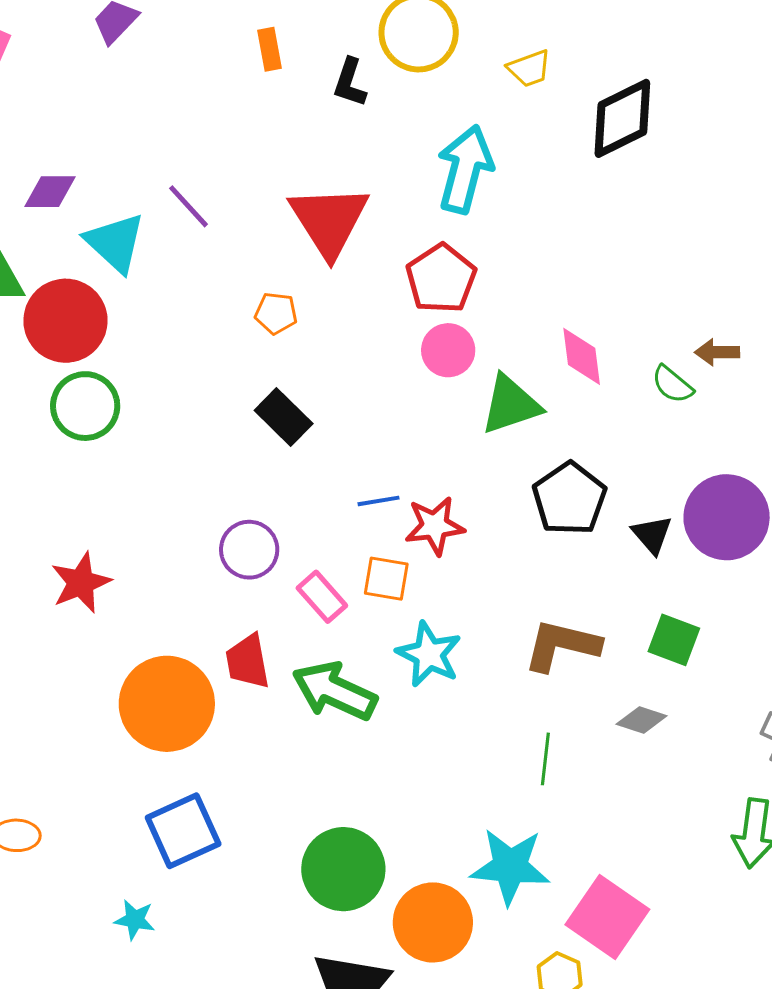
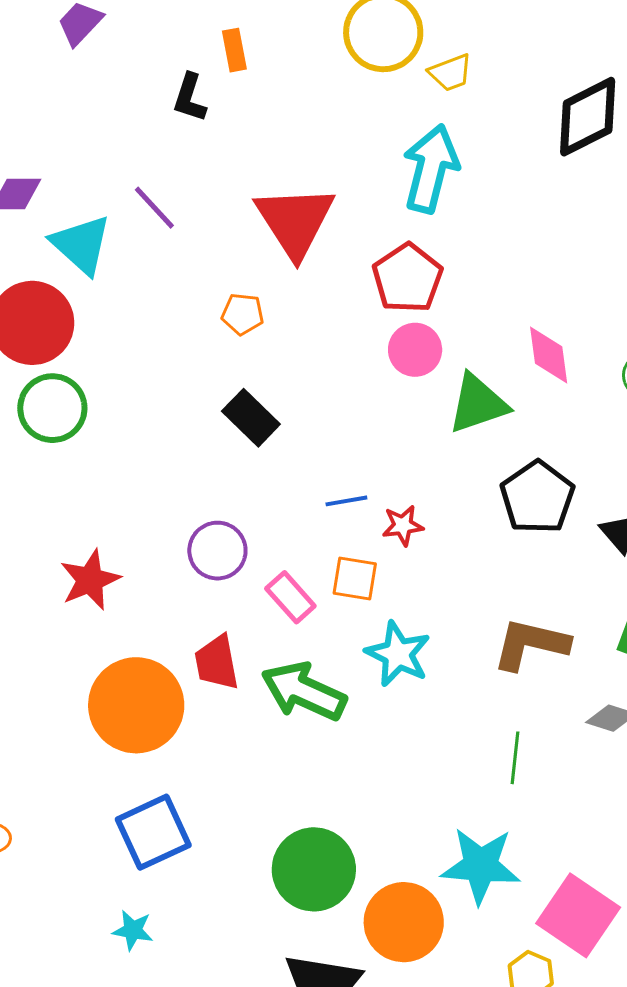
yellow trapezoid: (529, 68) -> (450, 73), moved
black L-shape: (350, 83) -> (190, 98), moved
red star: (435, 526) -> (403, 525), size x0.7
red star: (81, 583) -> (90, 580), moved
cyan star: (135, 920) -> (133, 930), moved

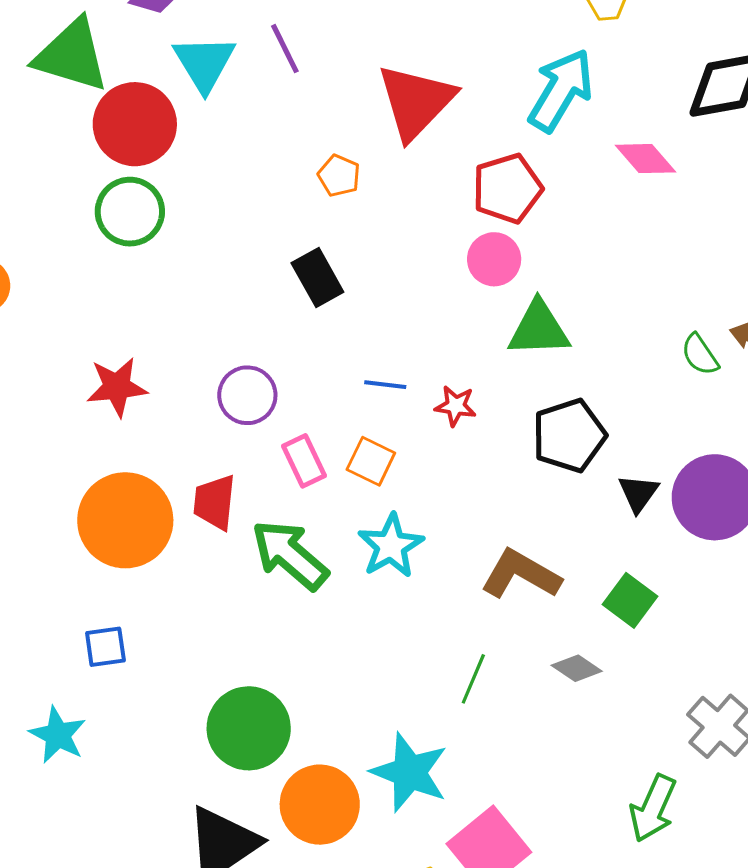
pink diamond: (549, 355) -> (645, 159), moved, turned -50
red star: (403, 525) -> (456, 406), moved
blue square: (153, 832) -> (105, 647), size x0.6
cyan star: (133, 930) -> (58, 735), size x1.4

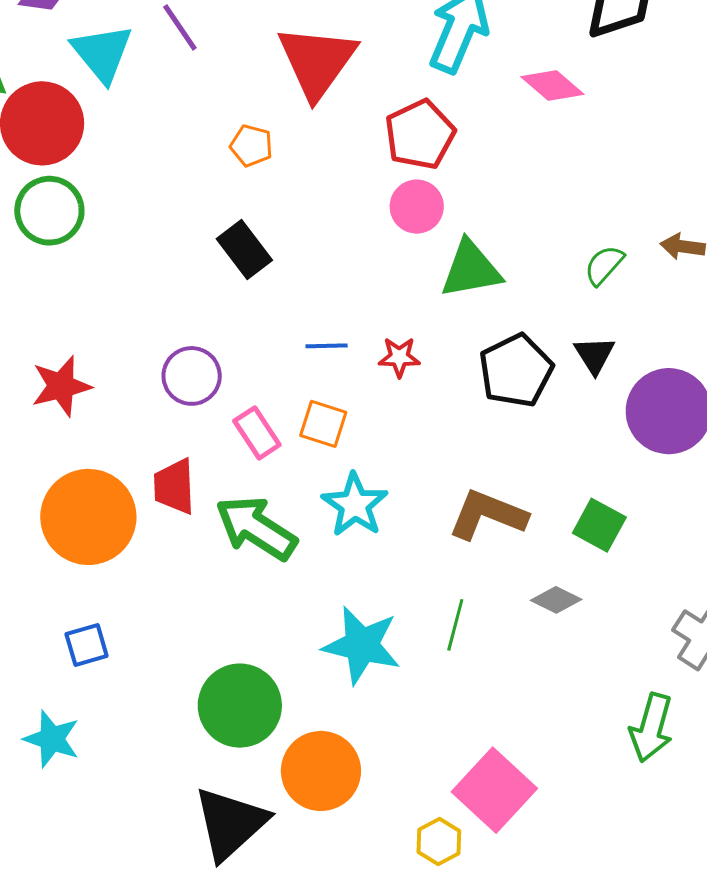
green semicircle: (700, 355) -> (604, 265), moved, turned 84
black triangle: (638, 493) -> (594, 355), moved
cyan star: (410, 772) -> (362, 645), moved

